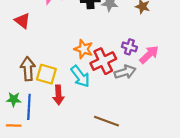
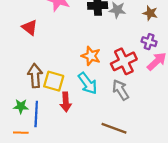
purple cross: (129, 47) -> (149, 42), moved
red cross: (103, 61) -> (124, 61), moved
gray arrow: (125, 72) -> (121, 90), moved, turned -105

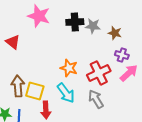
brown star: (150, 13) -> (115, 33), moved

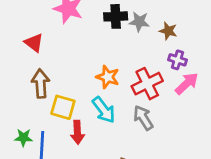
brown arrow: (18, 86) -> (41, 84), moved

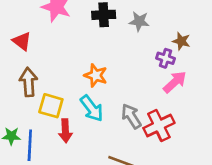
gray star: (139, 22) -> (139, 21), moved
brown star: (168, 31) -> (181, 41), moved
red cross: (147, 84) -> (159, 125), moved

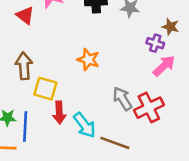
red triangle: (22, 41) -> (25, 15), moved
cyan arrow: (92, 108) -> (85, 125), moved

